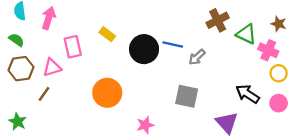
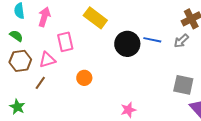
yellow rectangle: (107, 34) -> (95, 18), moved, size x1.6
gray arrow: (197, 57) -> (181, 41), moved
orange circle: (107, 93) -> (84, 78), moved, size x0.6
gray square: (187, 96) -> (183, 85), moved

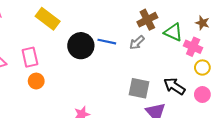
pink rectangle: (65, 42) -> (30, 57), moved

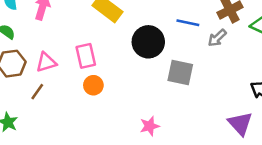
blue line: (107, 42) -> (188, 23), moved
gray square: (139, 88) -> (180, 72), moved

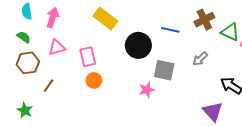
gray arrow: (217, 38) -> (200, 59), moved
pink triangle: (46, 62) -> (57, 47), moved
pink star: (150, 126) -> (147, 90), moved

